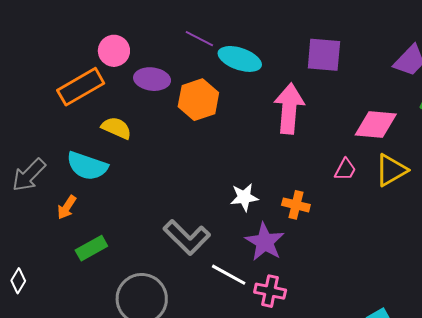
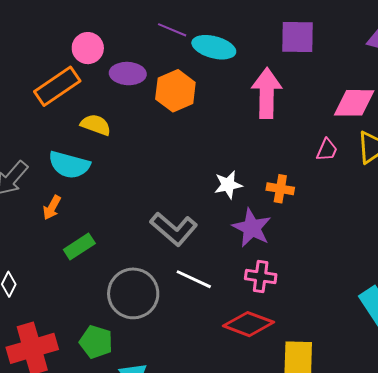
white line: (229, 275) -> (194, 279), moved

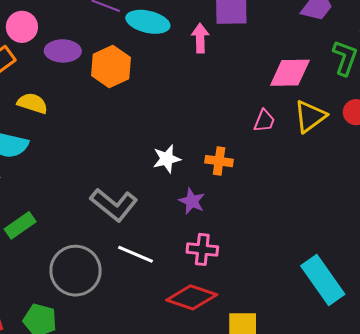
pink arrow: (267, 93) -> (200, 38), moved, size x0.6
purple star: (252, 228) -> (192, 201), size x0.7

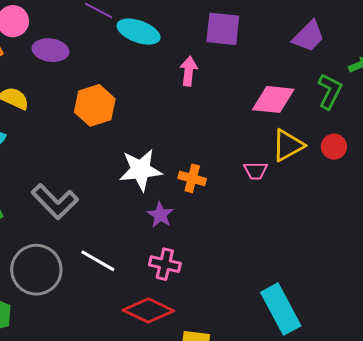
pink arrow: (200, 38) -> (189, 71), moved
orange hexagon: (111, 67) -> (95, 105), moved
pink trapezoid: (264, 121) -> (256, 171), moved, turned 60
white star: (167, 159) -> (141, 170), size x1.5
gray L-shape: (114, 205) -> (55, 202), moved

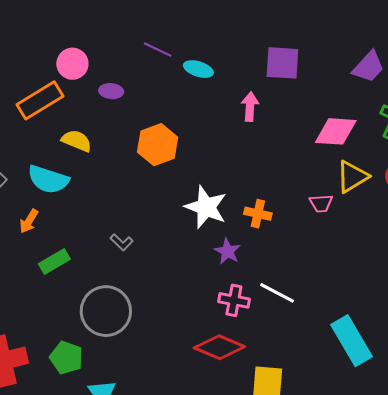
cyan ellipse: (139, 32) -> (198, 69), size x0.7
purple ellipse: (50, 50) -> (111, 91), size x0.7
white star: (141, 170) -> (206, 207), turned 30
gray L-shape: (55, 202) -> (122, 242), size x0.5
white line: (98, 261) -> (277, 293), moved

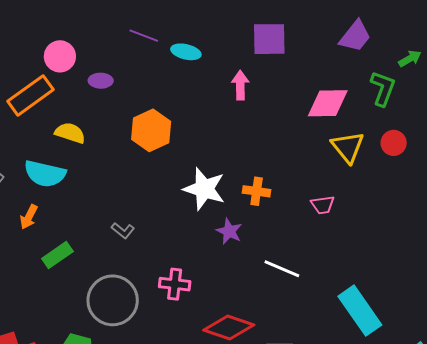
yellow triangle: (352, 177) -> (348, 147), turned -33
pink trapezoid: (321, 203) -> (323, 205), moved
pink cross: (234, 300) -> (175, 284), moved

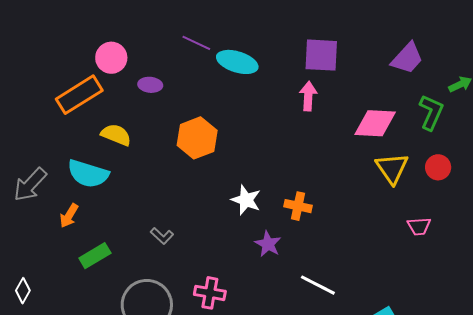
cyan ellipse: (186, 52) -> (237, 62), size x1.4
pink arrow: (240, 85) -> (308, 96), moved
white star: (204, 189) -> (246, 200), size x0.7
pink trapezoid: (323, 205) -> (419, 226), moved

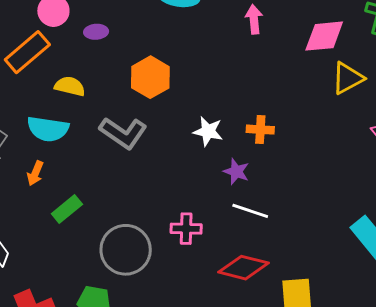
yellow triangle: (392, 168) -> (348, 78), turned 45
gray L-shape: (162, 236) -> (123, 133), moved, size x2.0
white line: (318, 285) -> (250, 211), moved

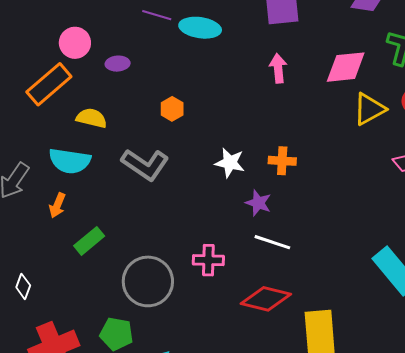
pink arrow: (254, 19) -> (278, 68), moved
orange hexagon: (150, 77) -> (172, 109), size x0.6

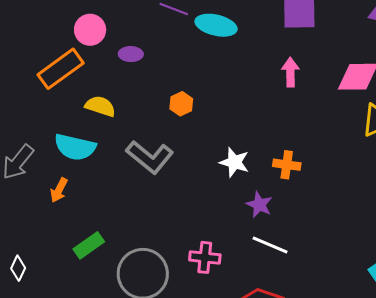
green rectangle: (89, 241) -> (89, 245), moved

